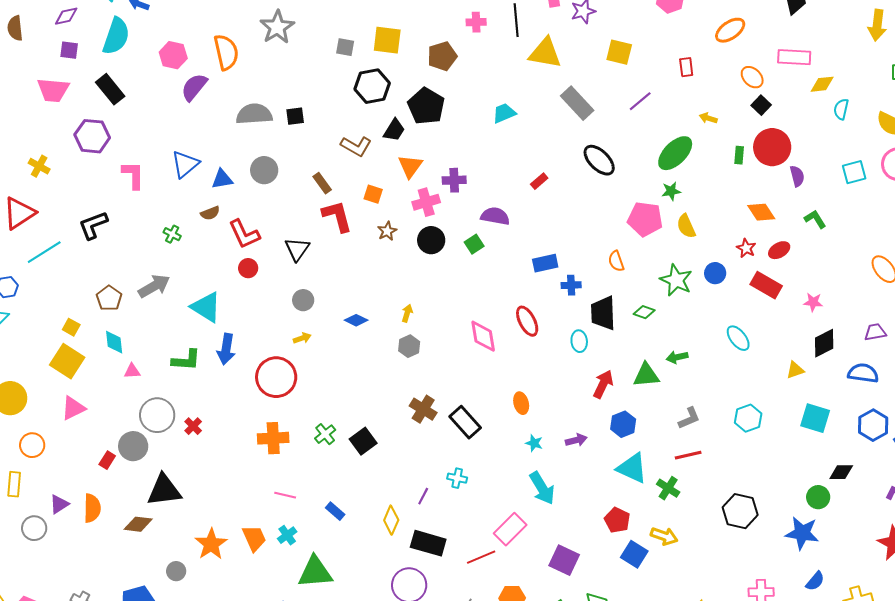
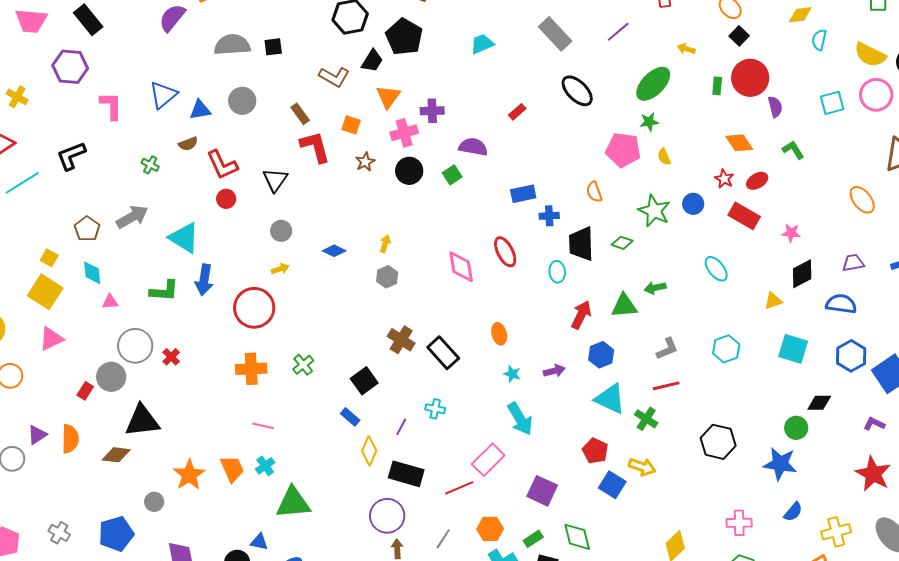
yellow semicircle: (686, 226) -> (664, 157), size x0.7
black square: (363, 441) -> (364, 381), moved
blue rectangle: (335, 511) -> (350, 417), moved

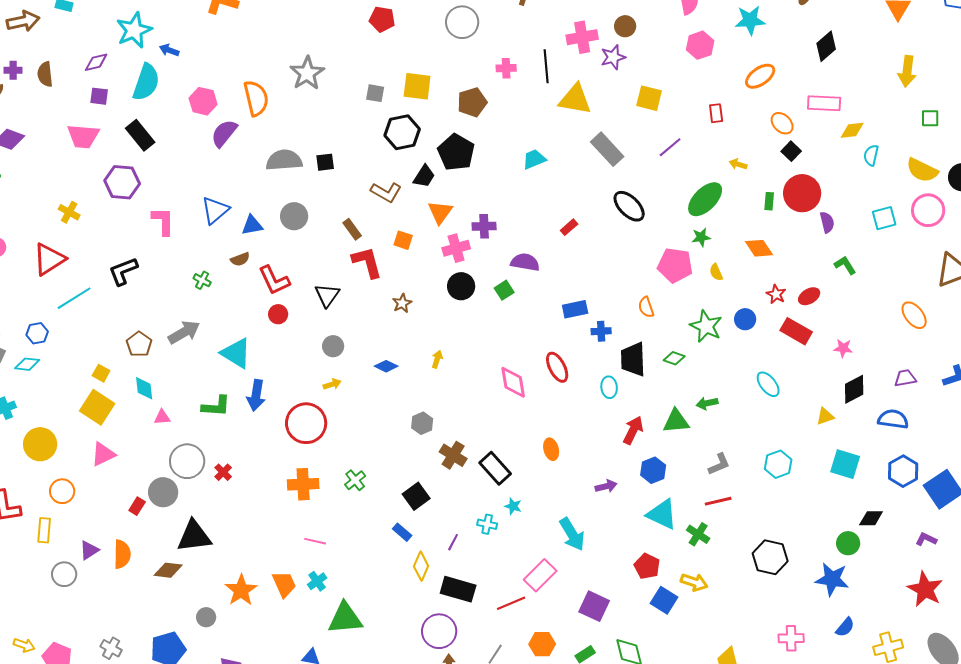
orange diamond: (739, 143) -> (759, 248), moved
brown star: (365, 162) -> (402, 303), moved
gray hexagon: (387, 277) -> (422, 423), moved
cyan star: (512, 374) -> (513, 506), moved

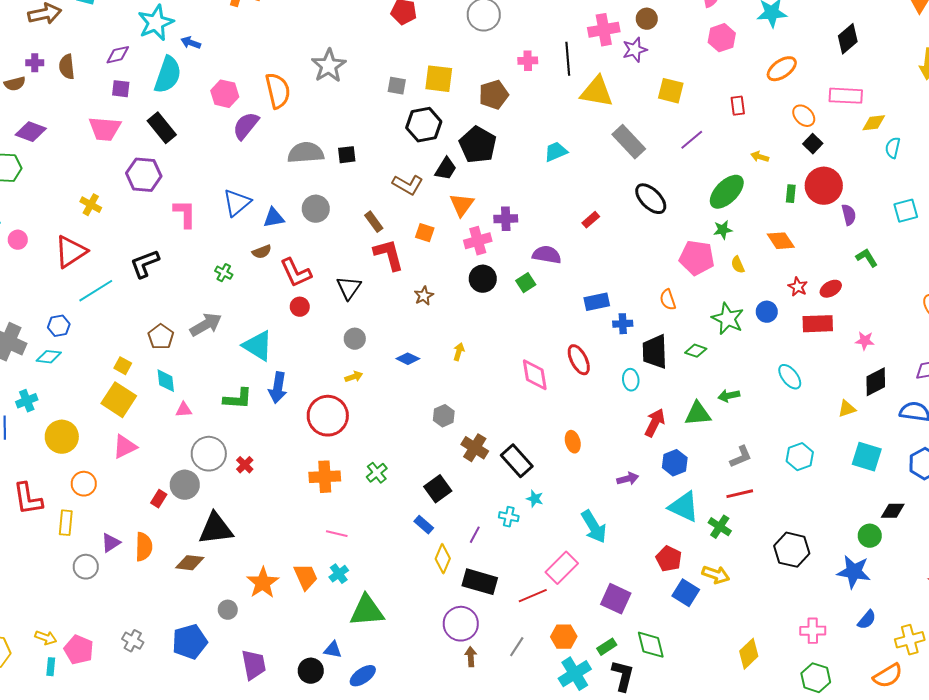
red rectangle: (796, 331) -> (818, 324), turned -32

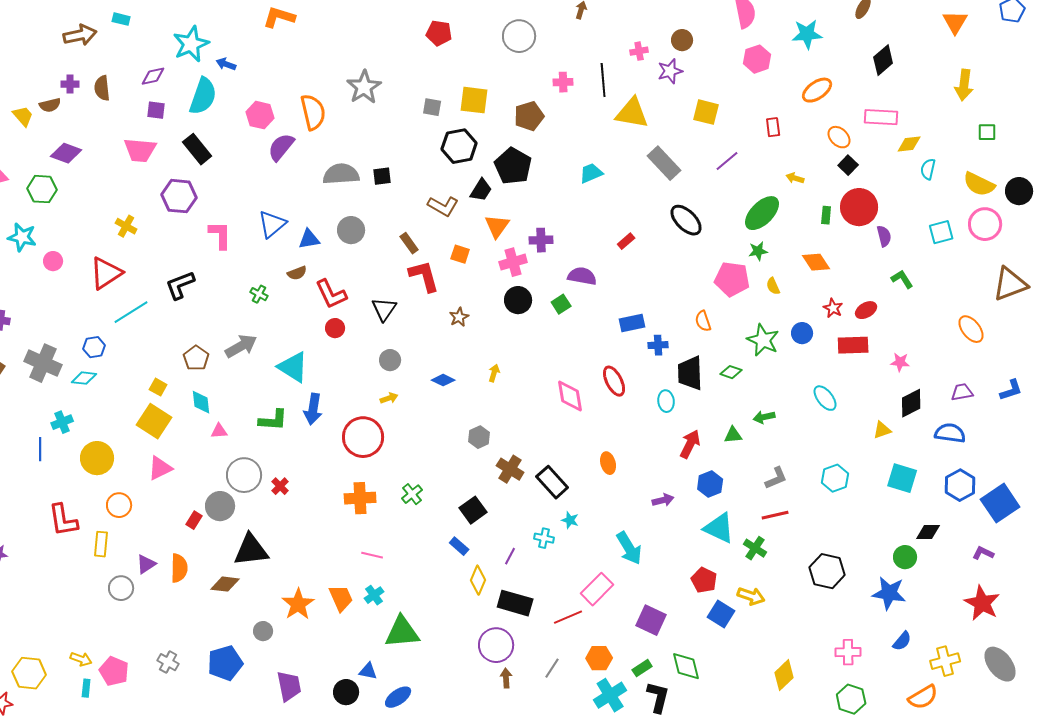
pink cross: (604, 30) -> (639, 51), size x0.6
green triangle: (698, 414) -> (733, 435), size x0.7

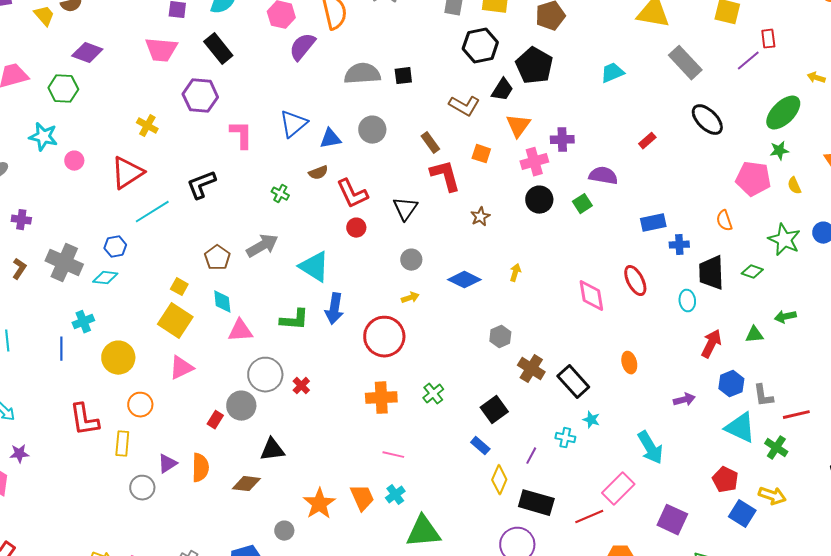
red rectangle: (773, 127) -> (768, 39), moved
blue diamond: (443, 380) -> (464, 280), size x1.4
pink triangle: (219, 431) -> (240, 331), size x1.5
gray L-shape: (776, 478) -> (763, 396), moved, turned 105
black triangle: (251, 550) -> (272, 450), size x0.7

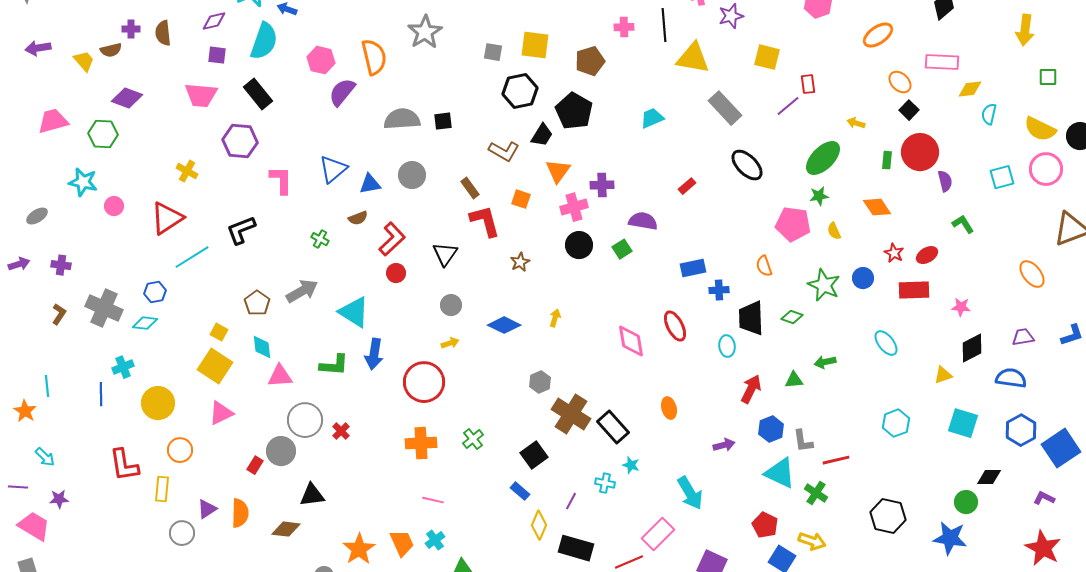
red L-shape: (352, 194) -> (392, 239), turned -108
brown cross: (531, 369) -> (571, 414), size x1.4

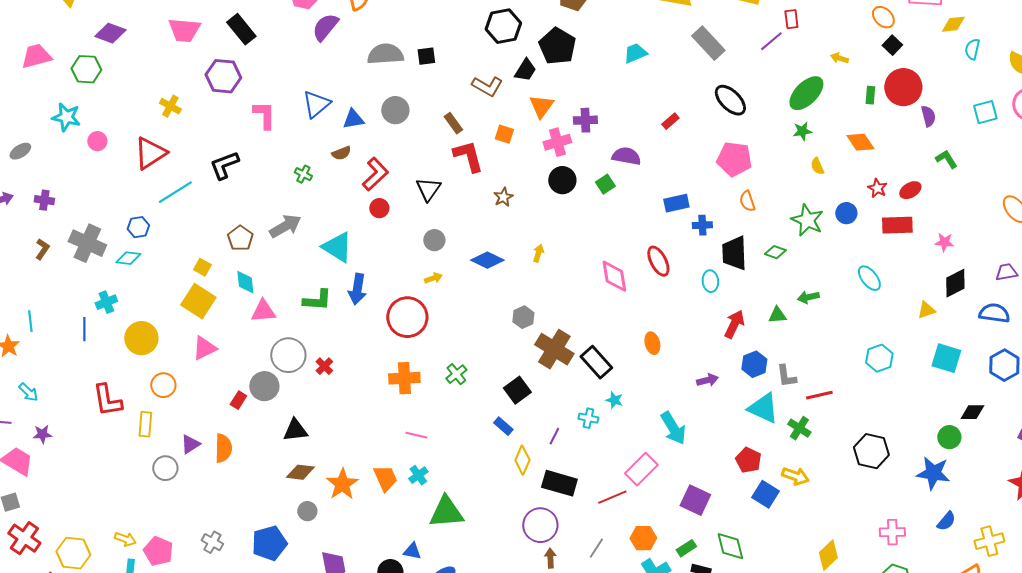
pink pentagon: (793, 224) -> (734, 159), moved
brown diamond: (286, 529) -> (300, 472), moved

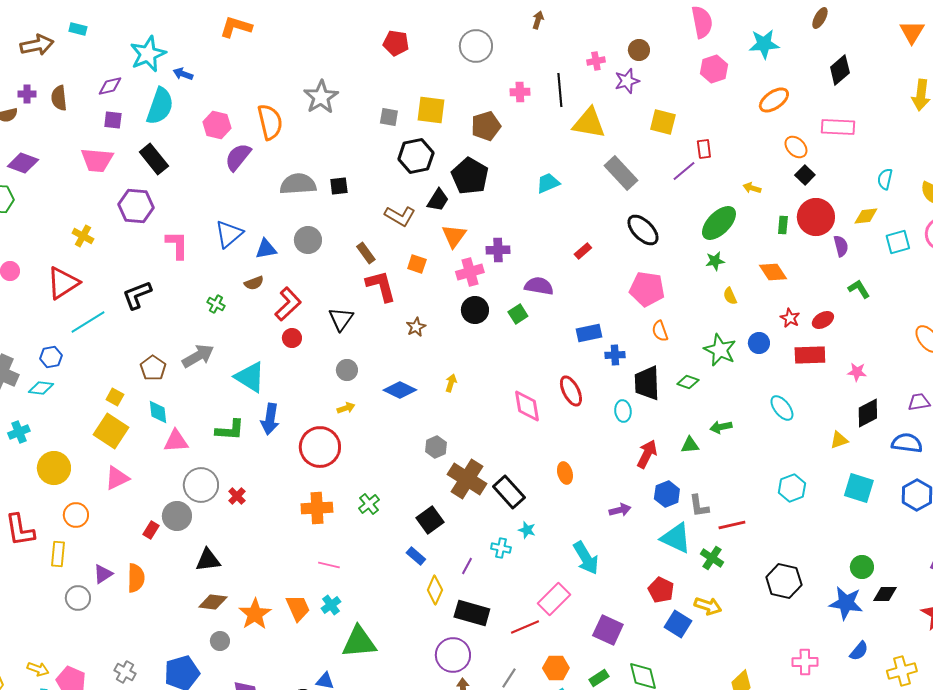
yellow diamond: (953, 24) -> (866, 216), moved
black diamond: (972, 412) -> (885, 594), moved

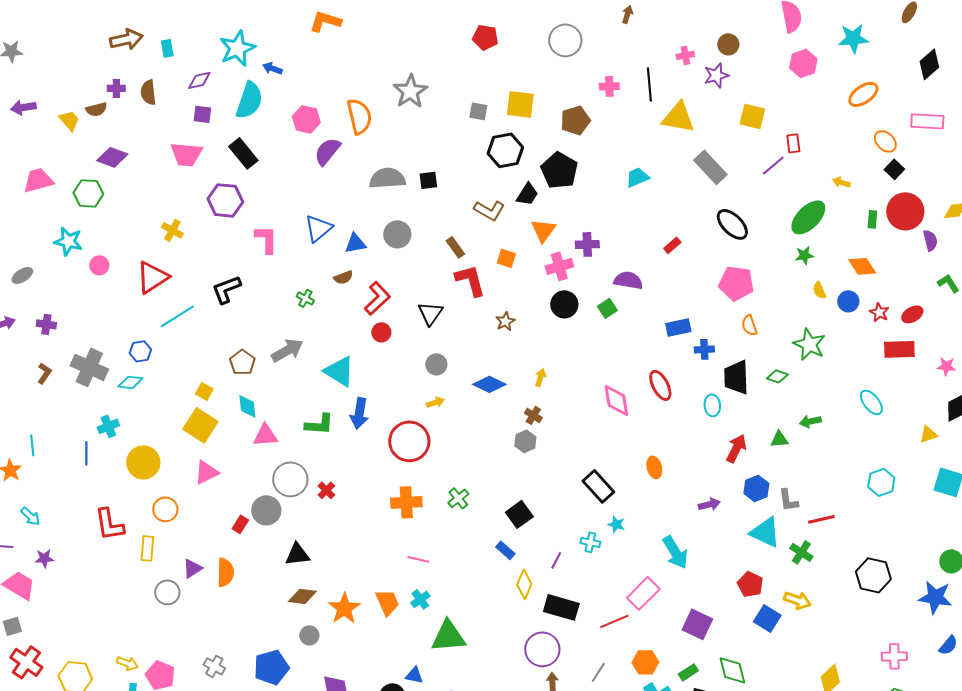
cyan rectangle: (78, 29) -> (167, 48), moved, turned 66
blue circle: (759, 343) -> (848, 301), moved
brown cross: (467, 479) -> (533, 415), moved, size x0.5

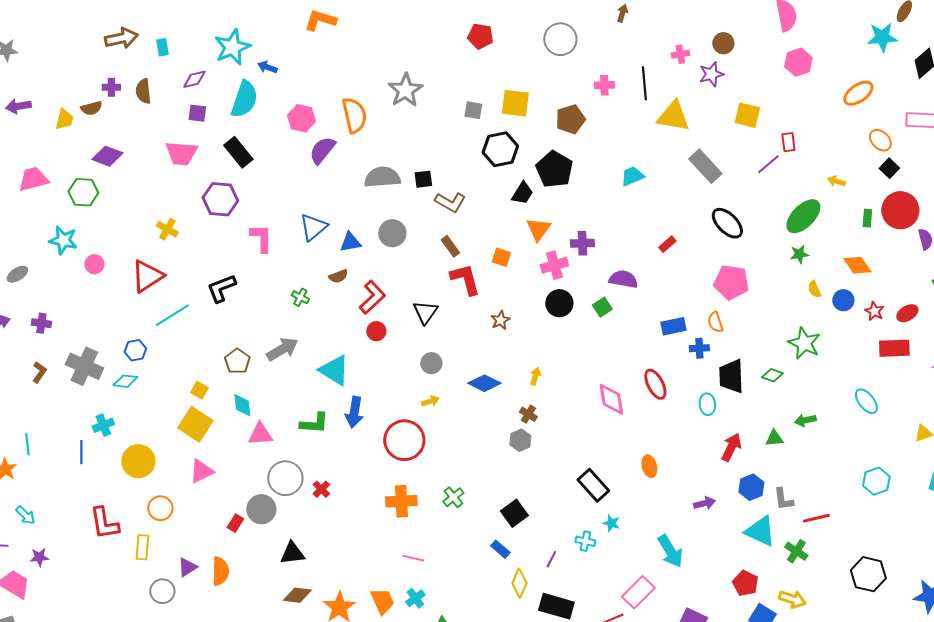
cyan star: (853, 38) -> (882, 37), moved
yellow trapezoid: (69, 120) -> (64, 119), turned 55
brown L-shape: (489, 210) -> (450, 202), moved
orange semicircle: (749, 325) -> (715, 322), moved

